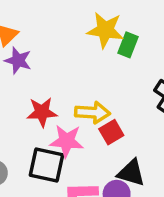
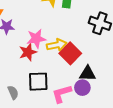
red square: (111, 132) -> (70, 53), size x1.5
pink star: (67, 141) -> (36, 39), moved

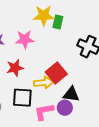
pink star: (36, 39) -> (25, 39), moved
yellow arrow: (57, 45) -> (44, 83), moved

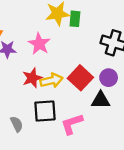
pink star: (25, 39) -> (39, 44), turned -30
yellow arrow: (44, 83) -> (51, 80), moved
purple circle: (65, 108) -> (109, 78), moved

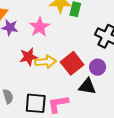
black square: (45, 111) -> (36, 103), moved

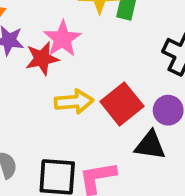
red star: (28, 57) -> (42, 59), moved

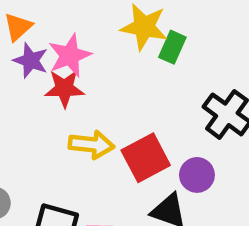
pink star: (62, 39) -> (70, 55), moved

